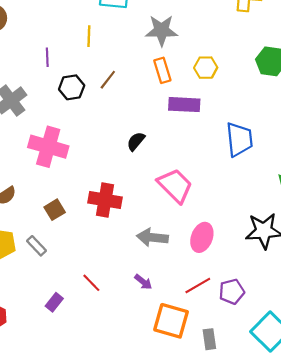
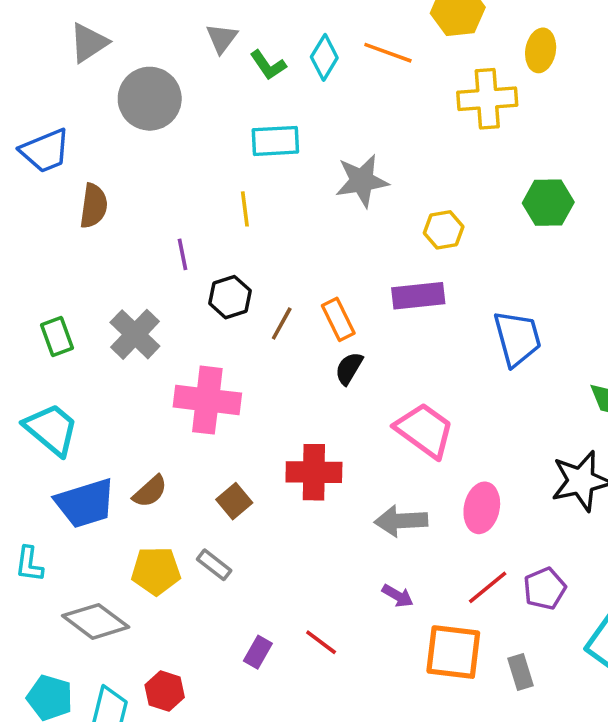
orange rectangle: (162, 70) -> (338, 319), moved
brown line: (108, 80) -> (282, 324), moved
red line: (91, 283) -> (321, 642), moved

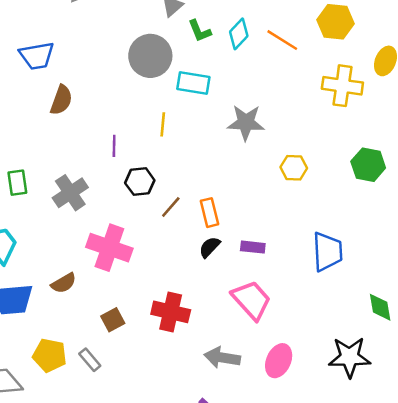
gray circle: (150, 99) -> (150, 56), moved
purple rectangle: (418, 296) -> (253, 247), moved, size x0.7
brown semicircle: (150, 491) -> (64, 283), moved

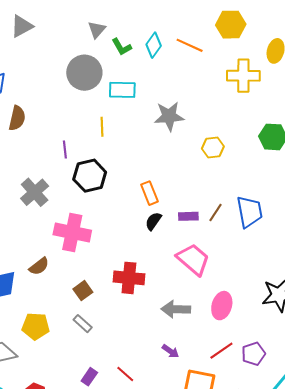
black hexagon: (140, 182) -> (90, 176), size x1.4
brown line: (171, 207) -> (215, 213), moved
gray rectangle: (90, 360) -> (83, 324), moved

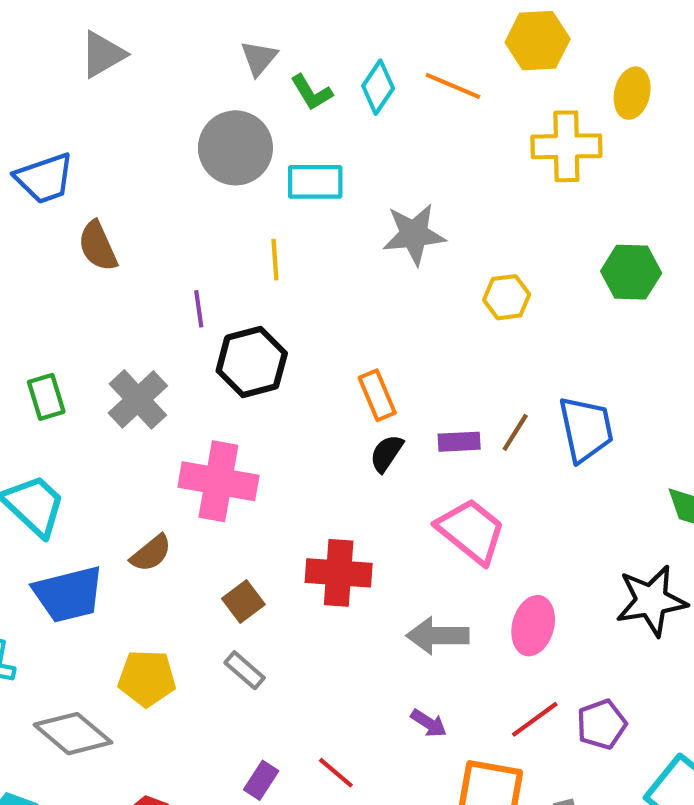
brown semicircle: (17, 118) -> (98, 246), turned 145

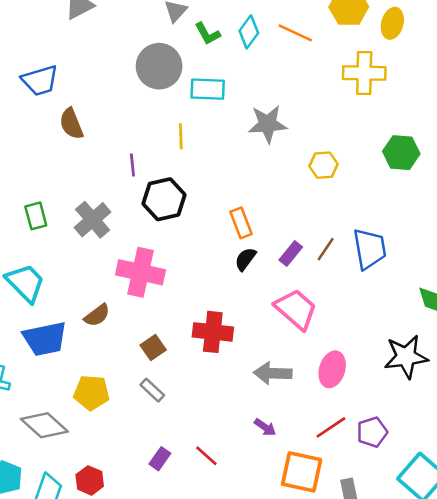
yellow ellipse: (632, 93) -> (392, 23), moved
purple rectangle: (459, 442) -> (291, 254), turned -50

